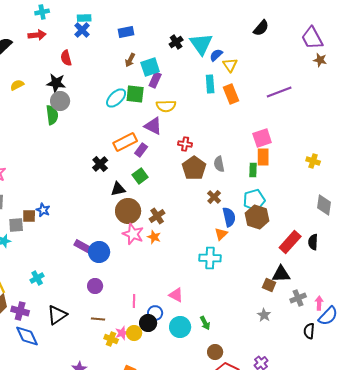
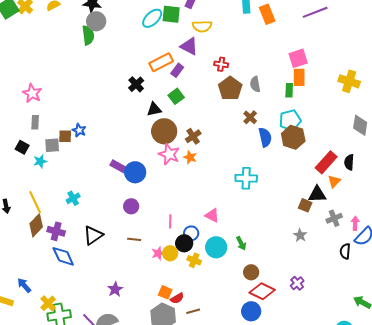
yellow cross: (313, 161) -> (349, 81), size x1.5
orange triangle: (221, 234) -> (334, 181), moved
yellow cross: (111, 339) -> (194, 260), moved

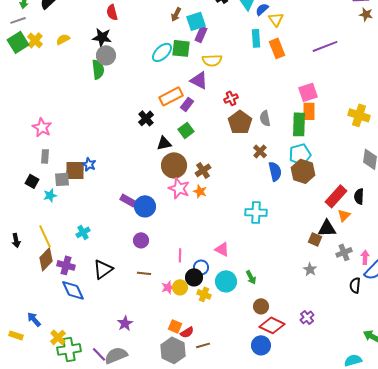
red cross: (221, 64) -> (231, 98), turned -32
green rectangle: (289, 90) -> (299, 124), size x1.6
brown square: (65, 136) -> (75, 170), size x1.5

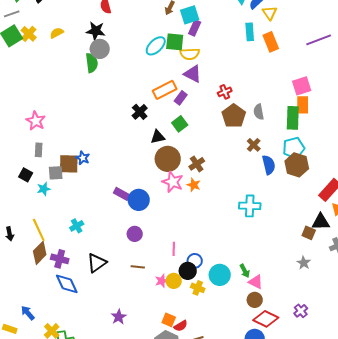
yellow semicircle: (212, 60) -> (190, 54), moved
pink triangle: (222, 249) -> (256, 282), moved

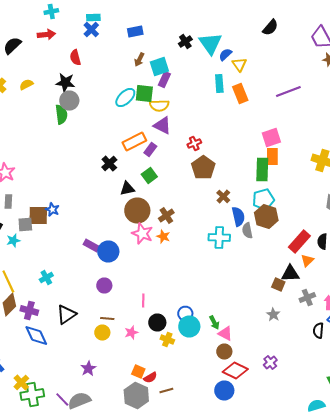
gray semicircle: (259, 112) -> (247, 230), moved
cyan cross: (250, 206) -> (219, 238), moved
blue circle: (195, 261) -> (185, 314), moved
yellow circle: (174, 281) -> (102, 332), moved

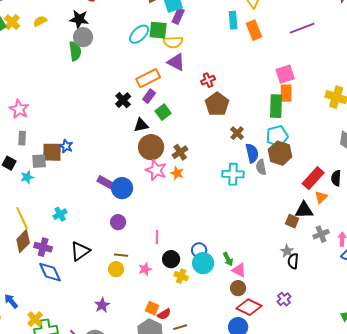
purple rectangle: (150, 150) -> (149, 96), moved
black semicircle: (318, 330) -> (293, 261), moved

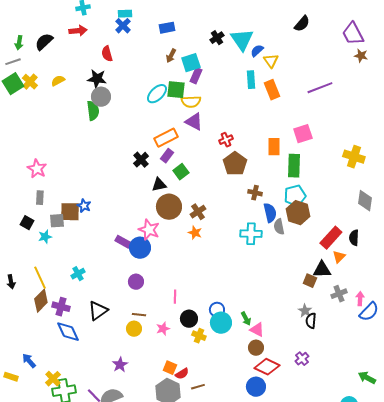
orange rectangle: (286, 93) -> (274, 147), moved
brown cross: (237, 133) -> (255, 193), turned -32
pink star: (156, 170) -> (149, 230), moved

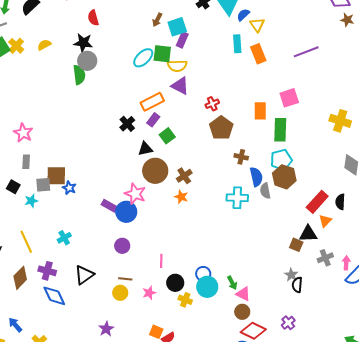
blue star: (84, 206) -> (69, 188), moved
brown diamond: (41, 301) -> (20, 278), moved

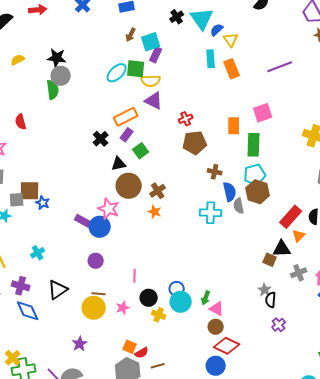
red semicircle: (93, 18) -> (21, 122), moved
brown pentagon: (221, 128) -> (195, 143), turned 30
green arrow: (232, 283) -> (206, 298), turned 48
yellow circle: (120, 293) -> (94, 308), size x1.5
purple cross: (288, 323) -> (279, 325), moved

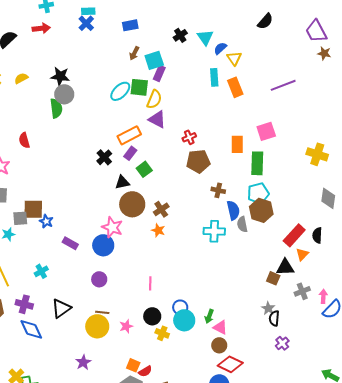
cyan triangle: (202, 19) -> (205, 37), size x0.7
yellow semicircle: (151, 81) -> (154, 99), turned -66
purple rectangle: (83, 221) -> (70, 243), moved
pink line: (135, 276) -> (150, 283), moved

